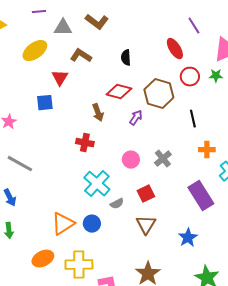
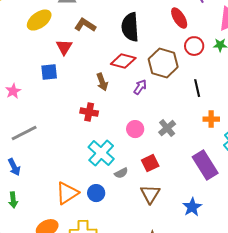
black semicircle: (126, 58) -> (130, 27), size x1.8
gray line: (20, 164) -> (24, 133), turned -56

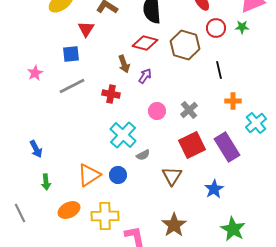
purple arrow: (140, 87) -> (145, 76), moved
gray line: (24, 133) -> (72, 86), moved
red square: (150, 163) -> (192, 145), moved, size x1.5
green arrow: (13, 200) -> (46, 182), moved

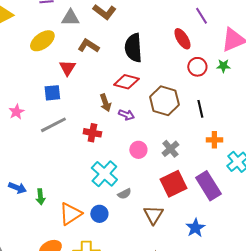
brown hexagon: (185, 45) -> (164, 101), moved
purple arrow: (145, 76) -> (126, 115), turned 77
blue arrow: (36, 149) -> (17, 188), turned -42
green arrow: (46, 182) -> (40, 197), moved

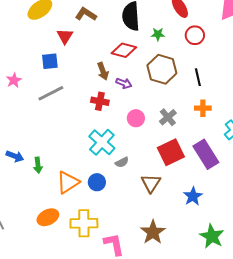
green star: (223, 66) -> (158, 34), moved
red cross: (92, 133) -> (100, 101), moved
orange cross: (214, 140) -> (203, 108), moved

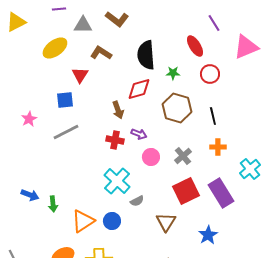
red diamond: (124, 50) -> (139, 89), turned -30
purple arrow: (124, 83) -> (139, 134), moved

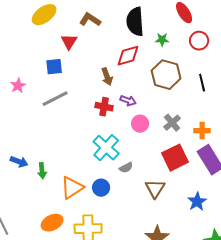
orange cross: (218, 147) -> (202, 131), moved

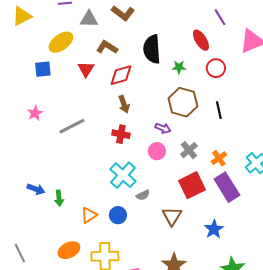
red diamond: (128, 56) -> (121, 75), moved
blue square: (54, 67) -> (43, 69), moved
purple arrow: (128, 101) -> (163, 128), moved
orange cross: (202, 131) -> (219, 158), turned -35
orange triangle: (72, 188) -> (89, 215), size x0.7

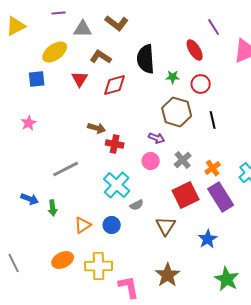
red circle: (216, 68) -> (201, 84), moved
brown arrow: (124, 104) -> (97, 128), moved, turned -54
gray line: (72, 126) -> (66, 169), moved

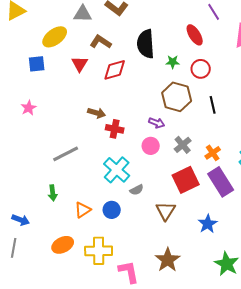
blue arrow: (30, 199) -> (21, 220), moved
gray line: (14, 263) -> (14, 248), turned 36

